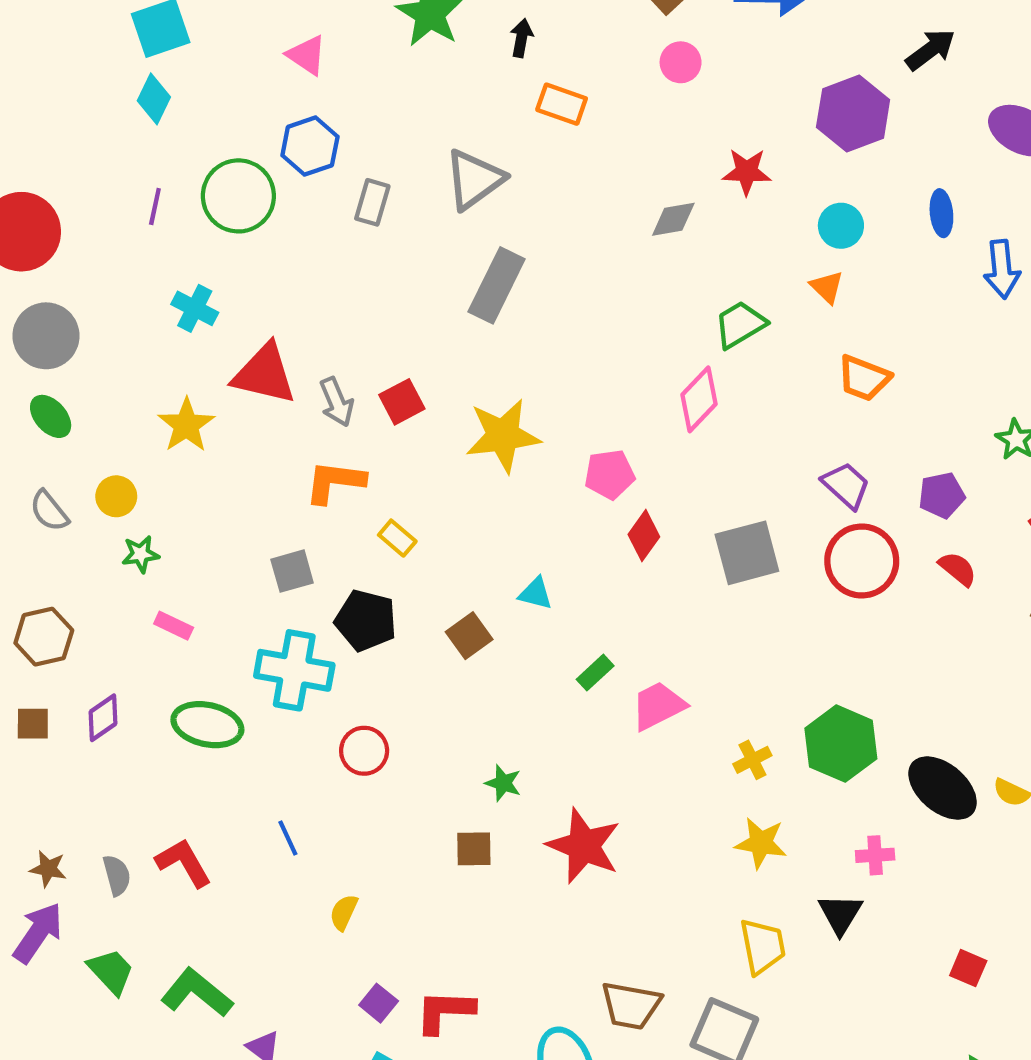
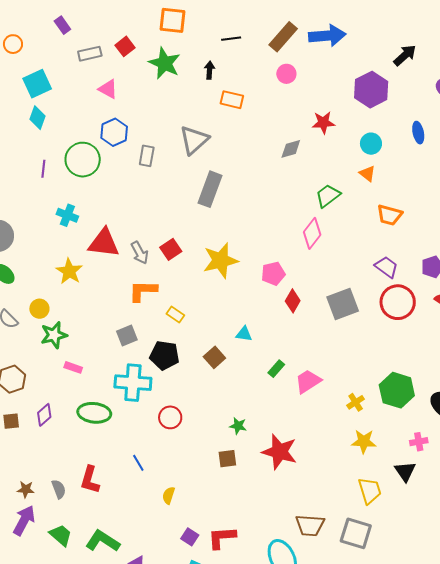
green star: (141, 554) -> (54, 335), size x1.5
red L-shape: (184, 863) -> (90, 480), turned -128

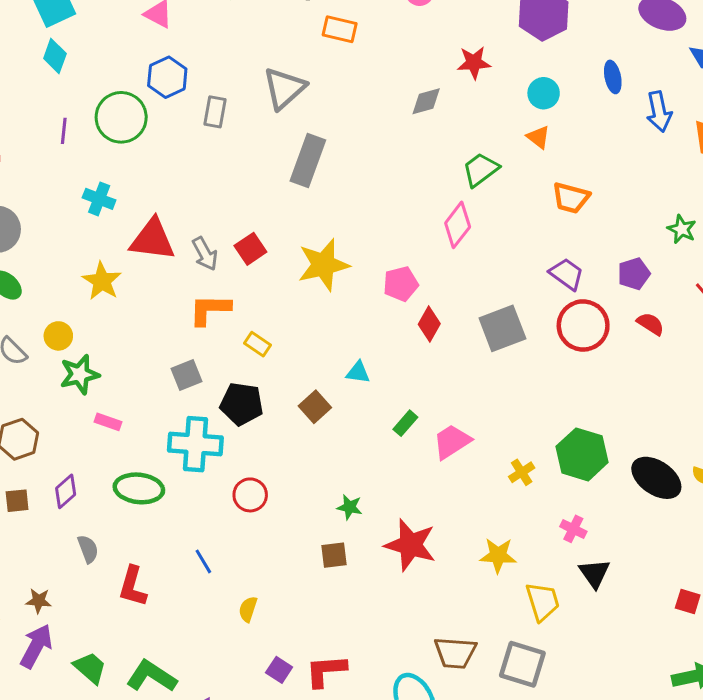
yellow star: (364, 441) -> (498, 555), moved
pink cross: (419, 442) -> (573, 529), moved, turned 36
gray semicircle: (59, 489) -> (88, 549), moved

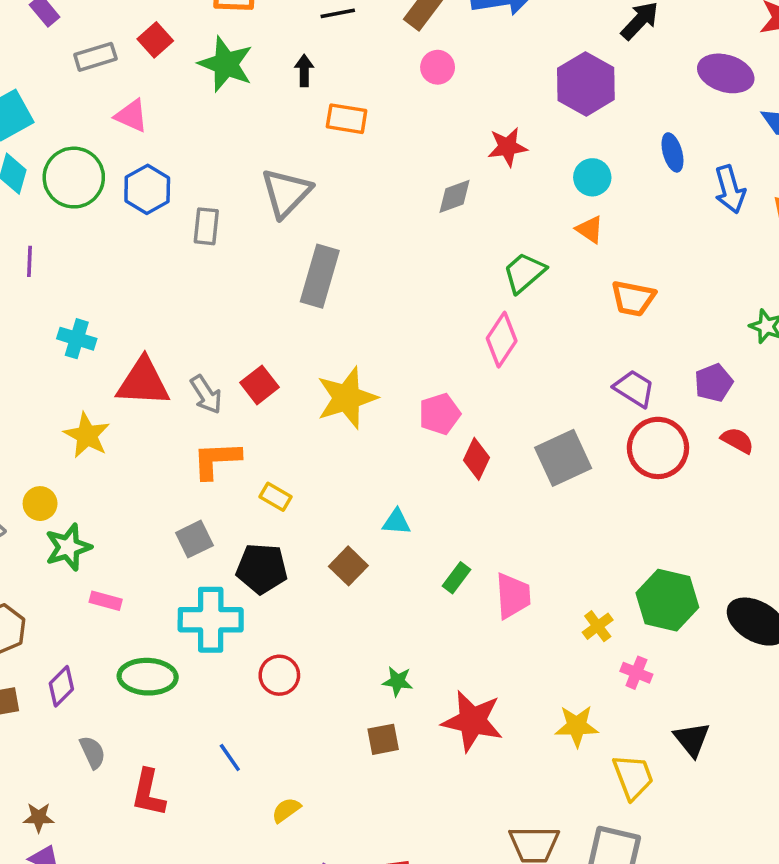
green circle: (121, 117) -> (74, 178), moved
pink trapezoid: (452, 442) -> (513, 596), turned 123
pink cross: (573, 529) -> (636, 673), moved
yellow semicircle: (248, 609) -> (286, 810), turned 40

